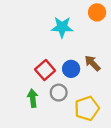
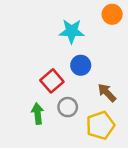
brown arrow: (93, 63) -> (107, 93), moved
blue circle: (71, 69) -> (81, 65), moved

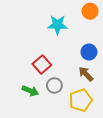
blue circle: (81, 65) -> (89, 52), moved
green arrow: (38, 114) -> (30, 91), turned 119

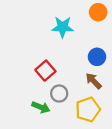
green arrow: (30, 91) -> (41, 107), moved

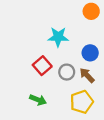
cyan star: (63, 27) -> (58, 37), moved
gray circle: (59, 93) -> (67, 72), moved

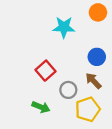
cyan star: (58, 37) -> (64, 27), moved
gray circle: (67, 72) -> (68, 90), moved

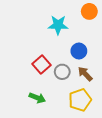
blue circle: (97, 57) -> (79, 51), moved
gray circle: (68, 90) -> (62, 72), moved

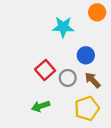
green arrow: (37, 98) -> (41, 106), turned 140

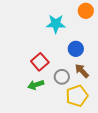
gray circle: (68, 78) -> (62, 77), moved
green arrow: (41, 106) -> (36, 85), moved

